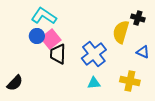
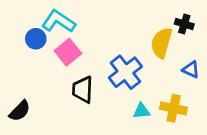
blue circle: (37, 36) -> (36, 39), moved
black trapezoid: (58, 54) -> (83, 90), moved
cyan triangle: (94, 83) -> (141, 111), moved

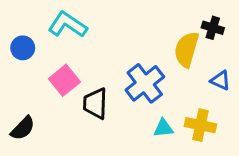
blue circle: (36, 39) -> (23, 48), moved
pink square: (68, 52) -> (64, 80), moved

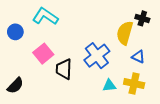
blue triangle: (221, 80) -> (138, 57), moved

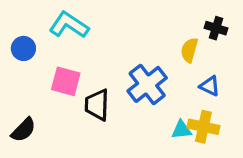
yellow semicircle: (125, 33) -> (189, 50), size x0.7
pink square: (43, 54) -> (66, 81), turned -36
cyan triangle: (109, 86) -> (182, 130), moved

